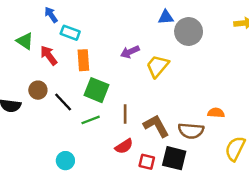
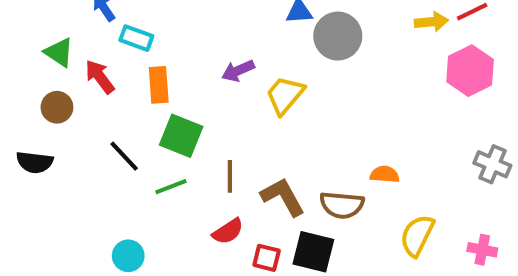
brown circle: (38, 90) -> (57, 107), moved

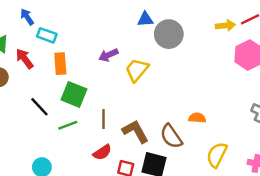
brown semicircle: (342, 205) -> (171, 136), turned 50

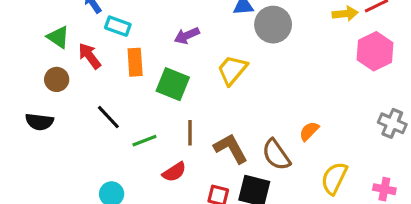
purple arrow: (108, 55) -> (187, 36), moved
green square: (74, 94) -> (173, 84), moved
orange semicircle: (197, 118) -> (309, 131), turned -49
red semicircle: (102, 152) -> (174, 172), moved

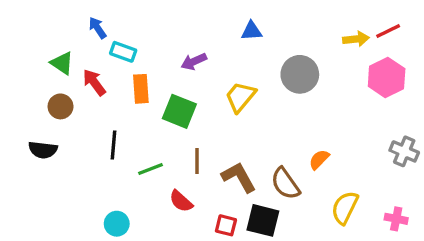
gray circle: (273, 25) -> (300, 74), moved
black line: (108, 117) -> (114, 145), turned 48
red semicircle: (174, 172) -> (181, 201), turned 75

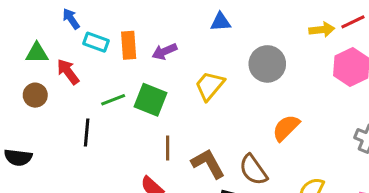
green triangle: (62, 63) -> (37, 53), turned -35
orange rectangle: (141, 89) -> (129, 45), moved
black semicircle: (43, 150) -> (18, 157), moved
orange semicircle: (319, 159) -> (286, 128), moved, size x1.4
green line: (150, 169) -> (113, 100), moved

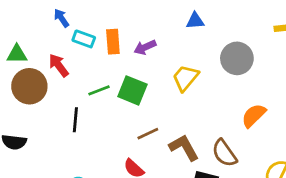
green triangle: (37, 53) -> (17, 54), moved
brown circle: (35, 95) -> (29, 86), size x1.6
brown line: (168, 148) -> (148, 134), turned 65

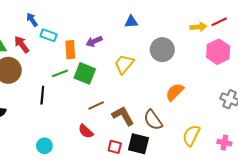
orange rectangle: (113, 42) -> (70, 50), moved
red arrow: (59, 65) -> (22, 44), moved

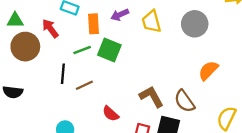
red arrow: (22, 44) -> (50, 28), moved
yellow trapezoid: (124, 64) -> (151, 22), moved, turned -55
brown line: (96, 105) -> (84, 85), moved

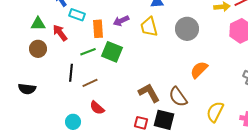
green triangle: (15, 20) -> (38, 24), moved
brown circle: (25, 47) -> (38, 49), size x0.7
red semicircle: (111, 114) -> (97, 108), moved

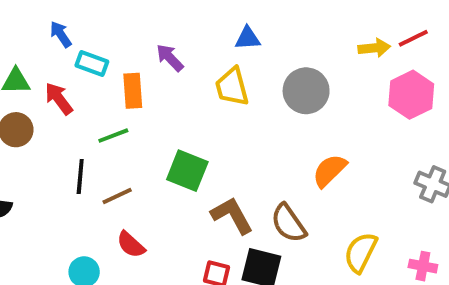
purple arrow: (121, 21) -> (170, 58), moved, turned 70
green square: (112, 52) -> (187, 171), moved

